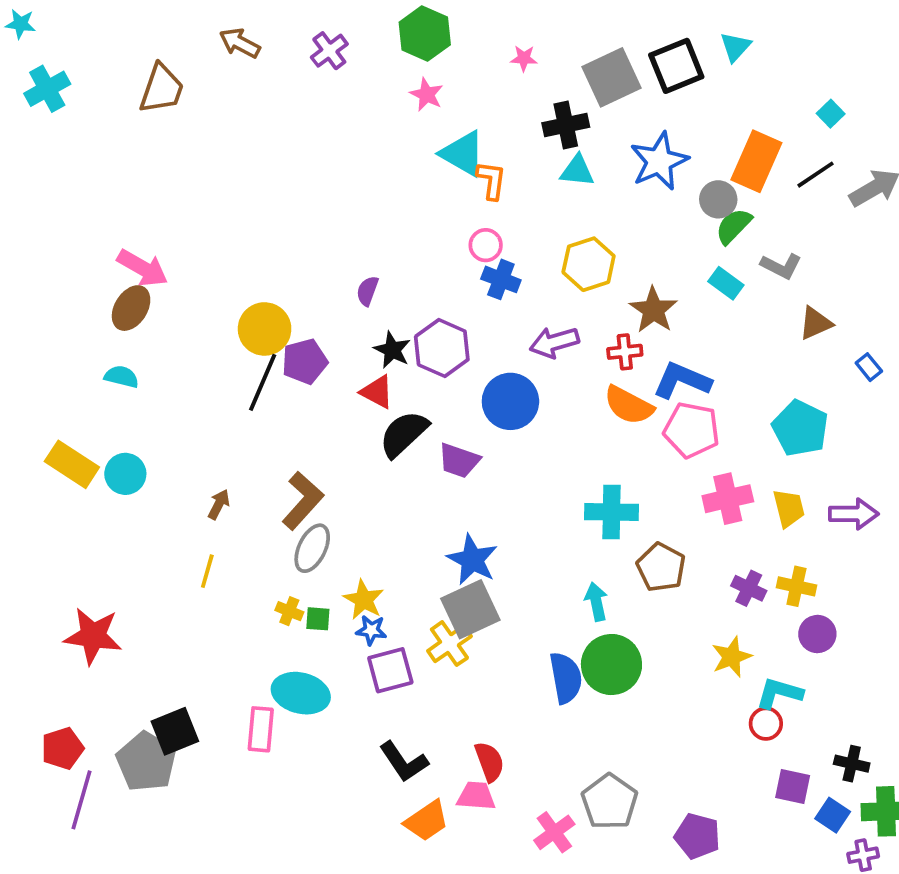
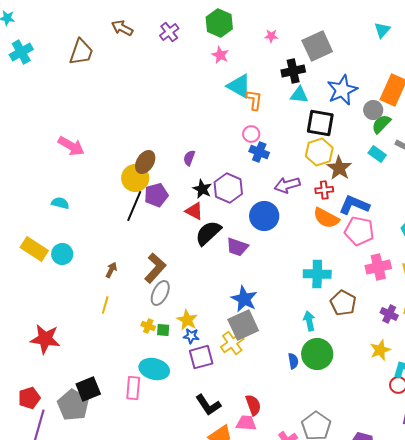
black square: (676, 66) -> (320, 123), moved, turned 32
yellow hexagon: (589, 264) -> (319, 152), moved
brown ellipse: (131, 308) -> (145, 162), moved
blue semicircle: (566, 678) -> (293, 361), size x0.6

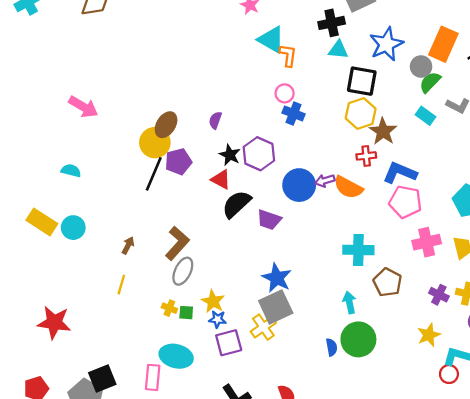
purple arrow: (287, 185) -> (325, 181), moved, size x0.7
orange semicircle: (326, 218) -> (348, 187), moved

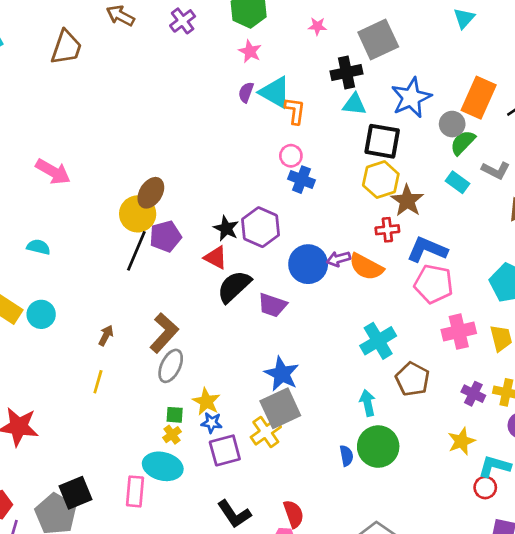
purple semicircle: (215, 120) -> (246, 92), moved
cyan cross: (358, 250) -> (378, 341), turned -32
yellow cross: (169, 308) -> (172, 435), moved, turned 32

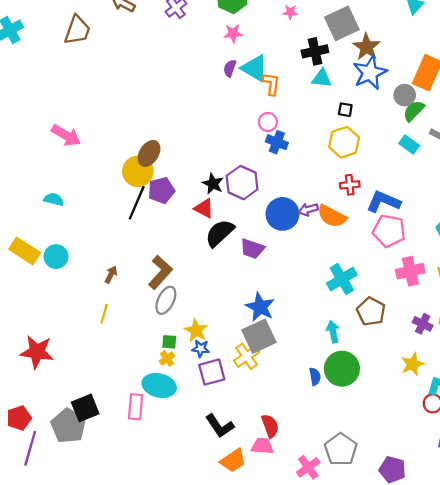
pink star: (250, 51) -> (233, 33), turned -30
black square: (382, 141) -> (345, 110), size x0.5
brown star: (407, 201) -> (367, 47), moved

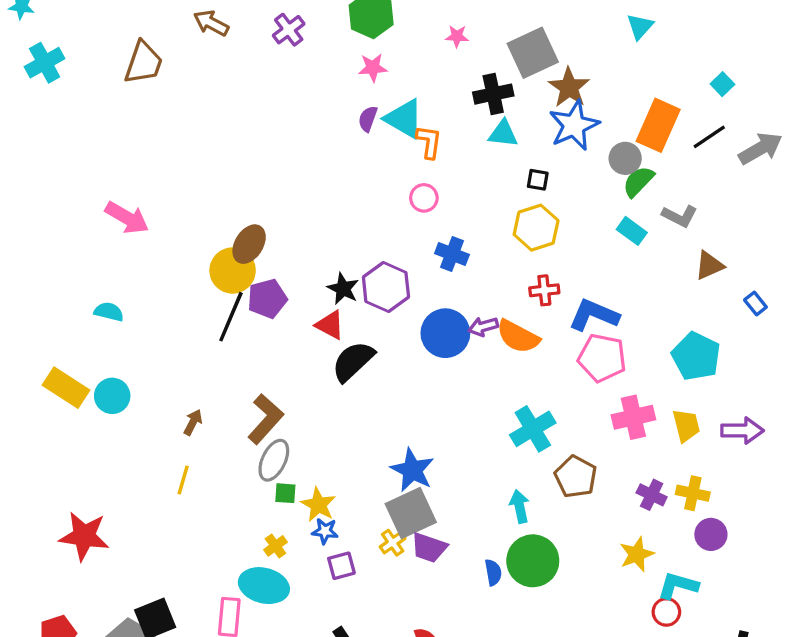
blue cross: (277, 142) -> (452, 254), moved
purple trapezoid: (252, 249) -> (429, 548), moved
green square: (169, 342) -> (285, 493), moved
yellow cross: (247, 356) -> (393, 543), size x0.7
purple square: (212, 372) -> (341, 566), size x0.7

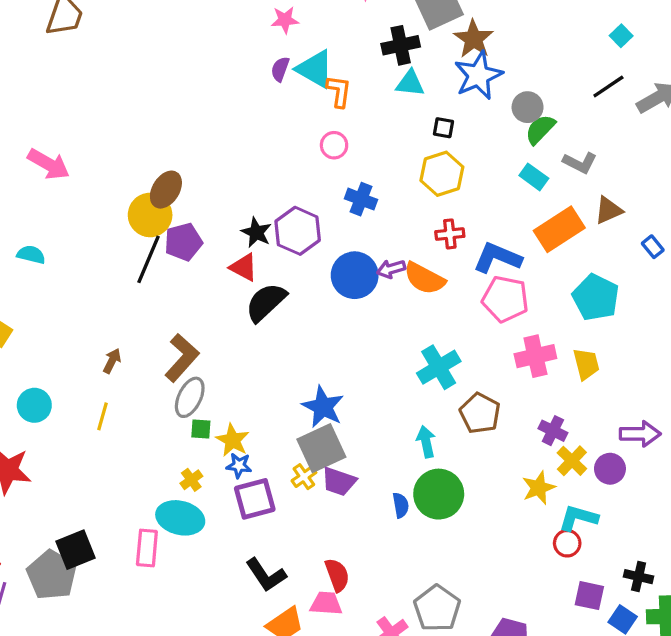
orange rectangle: (658, 125) -> (559, 229), moved, turned 33
cyan circle: (112, 396) -> (34, 405), moved
purple arrow: (742, 431) -> (640, 434), moved
yellow cross: (693, 493) -> (572, 461), moved, turned 32
purple square: (341, 566) -> (255, 499), size x1.5

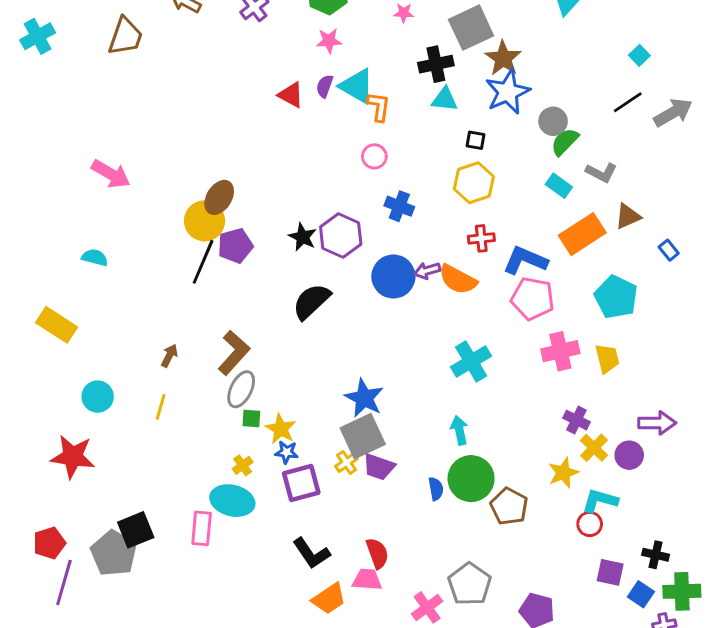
red triangle: (244, 267) -> (291, 95), moved
brown pentagon: (480, 413) -> (509, 506), moved

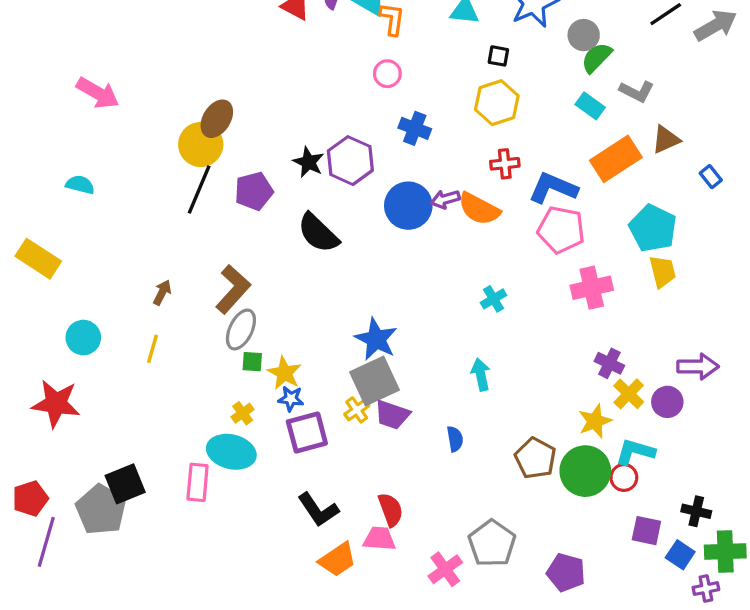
purple pentagon: (235, 246) -> (254, 191), moved
black semicircle: (311, 301) -> (318, 233), turned -93
yellow trapezoid: (607, 359) -> (662, 272), moved
cyan cross: (471, 361) -> (494, 299), size x0.6
green circle: (471, 479) -> (585, 471), moved

